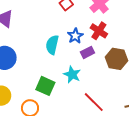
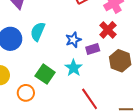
blue star: (75, 36) -> (73, 40), moved
cyan semicircle: (52, 45) -> (38, 32), moved

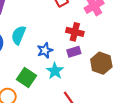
red cross: (108, 30) -> (75, 32), moved, turned -30
blue star: (73, 40) -> (45, 50), moved

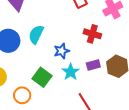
purple rectangle: (74, 52) -> (93, 65), moved

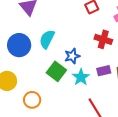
green square: (42, 77) -> (56, 71), moved

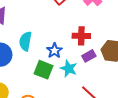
red cross: (103, 39) -> (81, 36), moved

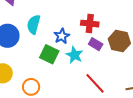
purple rectangle: (89, 56) -> (96, 44), turned 56

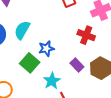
red cross: (90, 24) -> (86, 35), moved
cyan star: (74, 55) -> (52, 81), moved

